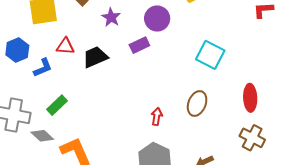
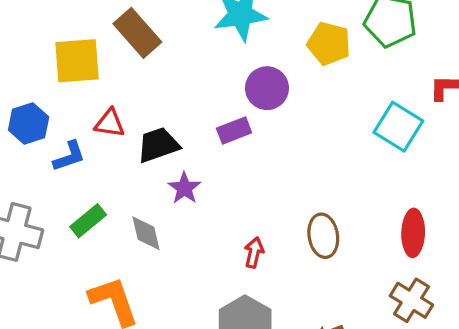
purple star: (111, 17) -> (184, 188), moved
cyan square: (210, 55) -> (398, 127), moved
brown ellipse: (197, 103) -> (323, 236), turned -35
gray diamond: (42, 136) -> (146, 233), moved, turned 30

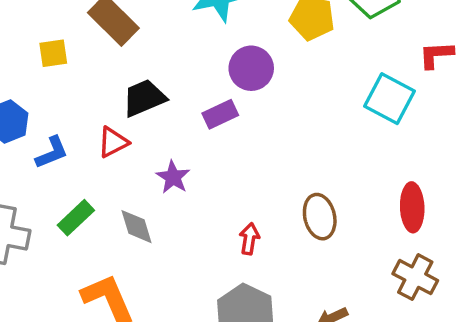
yellow square: (77, 61) -> (53, 53), size x0.6
red triangle: (110, 123) -> (113, 142), moved, turned -32
black trapezoid: (158, 145) -> (144, 98), moved

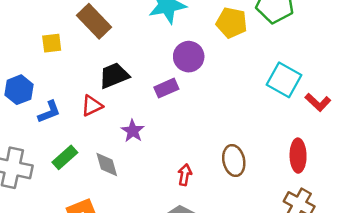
red L-shape: (436, 55) -> (318, 102), moved, turned -135

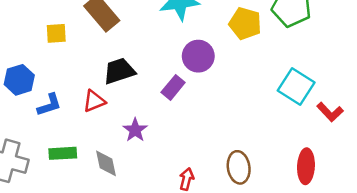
purple rectangle: (166, 88) -> (173, 87), turned -30
green rectangle: (65, 157) -> (63, 153), turned 35

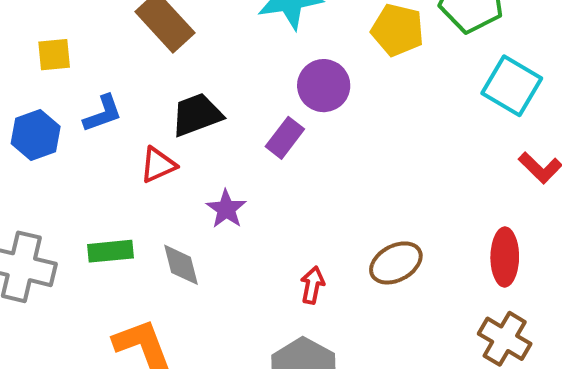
yellow square: (56, 33) -> (54, 55), moved
cyan square: (296, 86) -> (512, 86), moved
blue L-shape: (49, 105) -> (103, 114), moved
brown ellipse: (239, 167) -> (396, 263), turned 72

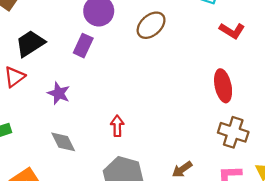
brown ellipse: (396, 263) -> (151, 25), moved
gray diamond: (181, 265) -> (63, 142), moved

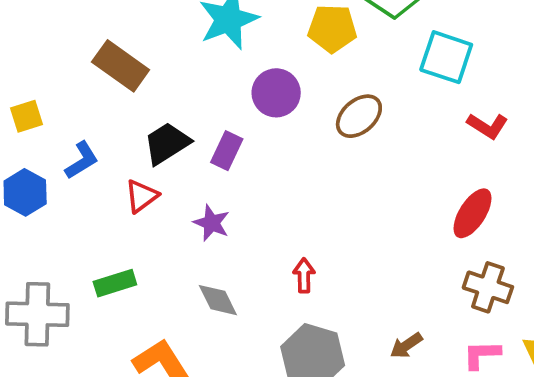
purple rectangle: (83, 46) -> (227, 151), moved
red ellipse: (223, 86) -> (472, 213), turned 44

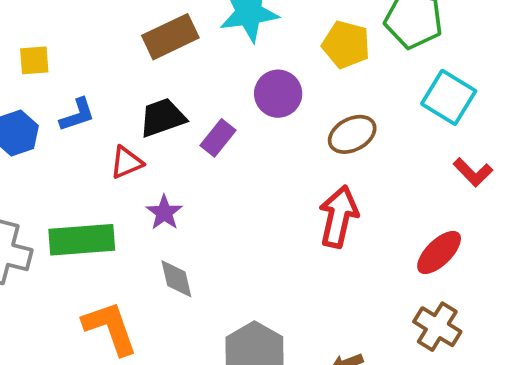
brown rectangle: (121, 66) -> (170, 37), moved, turned -74
purple star: (212, 223) -> (164, 213), moved
red arrow: (304, 275) -> (339, 217), moved, size x1.8
green rectangle: (115, 283) -> (82, 240), size x1.6

